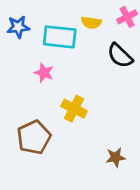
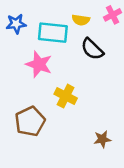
black semicircle: (120, 56) -> (92, 49), moved
pink star: (44, 73) -> (39, 64), size x1.5

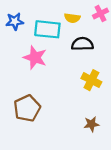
black semicircle: (92, 49) -> (82, 44), turned 135
yellow cross: (66, 96) -> (91, 80), moved

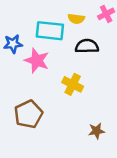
blue star: (15, 21) -> (13, 44), moved
yellow cross: (91, 80) -> (73, 84), moved

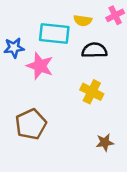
yellow cross: (73, 84) -> (92, 92), moved

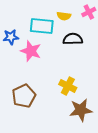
yellow cross: (92, 92) -> (68, 86), moved
brown star: (105, 142) -> (81, 110), size x1.6

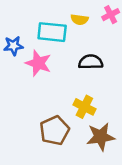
black semicircle: (73, 39) -> (91, 62), moved
brown pentagon: (24, 96) -> (55, 130), moved

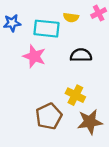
blue star: (13, 46) -> (12, 23), moved

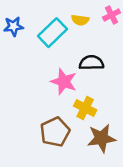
cyan rectangle: (47, 29) -> (52, 33), turned -50
pink star: (34, 56) -> (64, 82), moved

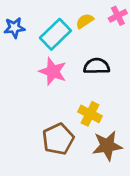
yellow semicircle: (80, 20) -> (85, 21), turned 138
pink star: (64, 82) -> (53, 71), moved

